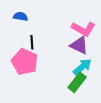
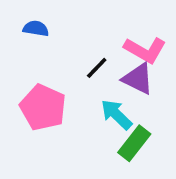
black line: (32, 42) -> (97, 68), moved, turned 48
cyan arrow: (82, 67) -> (116, 115), moved, turned -96

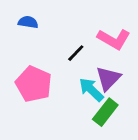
purple triangle: (138, 79) -> (108, 78), moved, turned 48

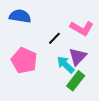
blue semicircle: (28, 22) -> (20, 16), size x1.5

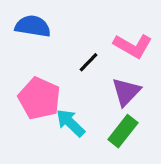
cyan arrow: (66, 65) -> (70, 123), moved

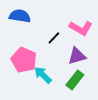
purple triangle: (126, 92) -> (77, 56), turned 30

